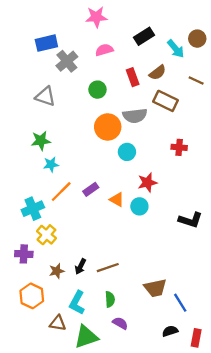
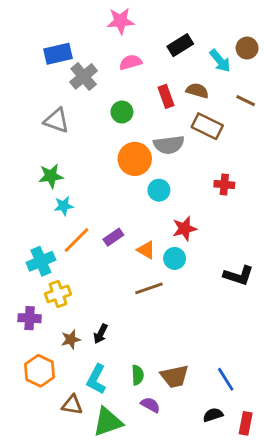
brown semicircle: (158, 73) -> (197, 91), turned -126
yellow cross: (46, 235) -> (58, 294), turned 30
brown line: (108, 268) -> (149, 288), moved
brown trapezoid: (155, 288) -> (175, 376), moved

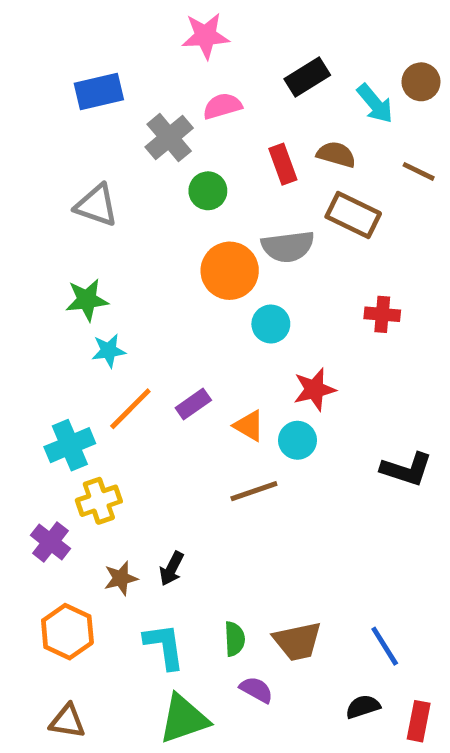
gray cross: (84, 76) -> (169, 138), moved
purple cross: (30, 318) -> (50, 542), turned 35
cyan L-shape: (96, 379) -> (164, 646), turned 144
brown triangle: (72, 405) -> (67, 721), moved

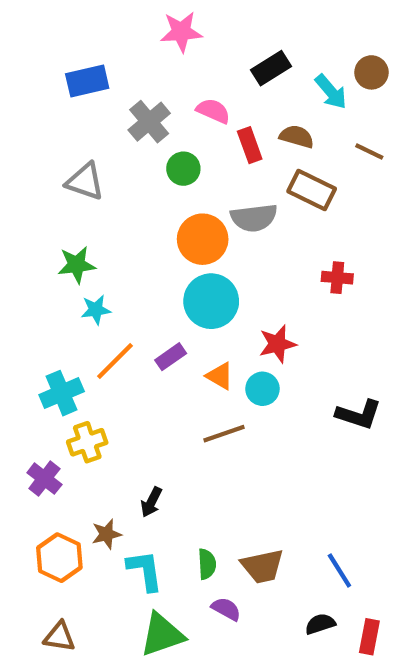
pink semicircle: (222, 106) -> (213, 111), moved, turned 40
cyan circle: (271, 324) -> (211, 301), moved, size x1.6
brown star: (121, 578) -> (106, 534), moved

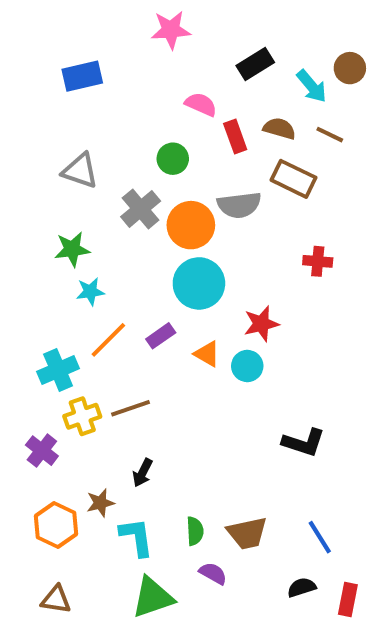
gray cross: (149, 122) -> (141, 209), moved
brown line: (369, 152) -> (330, 135), moved
black L-shape: (359, 414) -> (304, 442), moved
brown line: (224, 434) -> (130, 408), moved

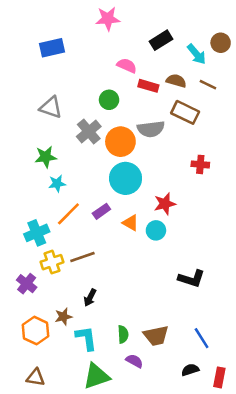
red rectangle: (235, 137) -> (148, 86), turned -54

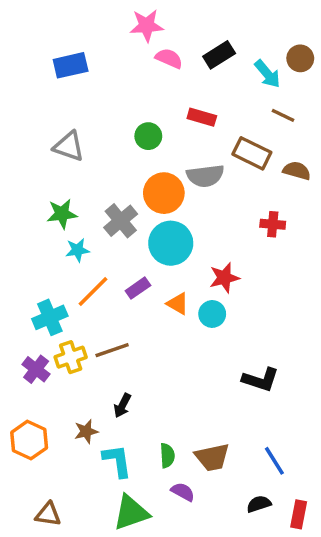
pink semicircle: (127, 66) -> (169, 58), moved
brown semicircle: (176, 81) -> (297, 171), moved
gray cross: (89, 131) -> (121, 221), moved
purple cross: (27, 284) -> (36, 369), moved
orange hexagon: (36, 331) -> (29, 440), moved

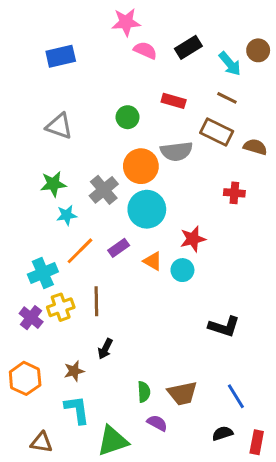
brown line: (283, 115) -> (227, 98), moved
brown line: (112, 350) -> (96, 301), turned -72
cyan L-shape: (117, 461) -> (77, 410), moved

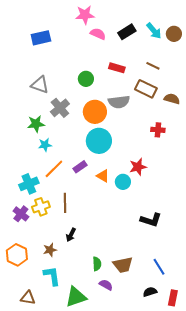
cyan arrow: (230, 64) -> (154, 31), moved
gray cross: (104, 190) -> (60, 108), moved
red star: (193, 239) -> (138, 167), moved

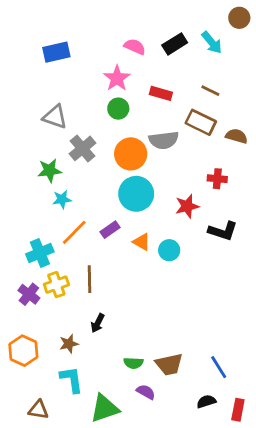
pink star: (85, 15) -> (117, 78), moved, turned -30
brown circle: (174, 34) -> (239, 18), moved
red star: (138, 167) -> (187, 206), moved
black L-shape: (151, 220) -> (223, 231), moved
green semicircle: (97, 264) -> (133, 363), turned 96

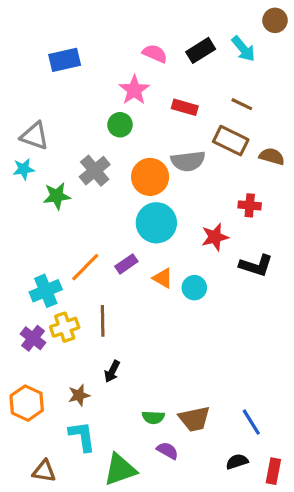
green circle: (118, 109) -> (120, 125), moved
gray triangle: (55, 117) -> (35, 136), moved
cyan star: (62, 199) -> (24, 169), moved

